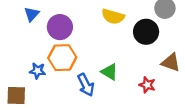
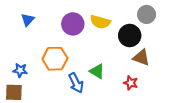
purple circle: (60, 27) -> (73, 24), moved
brown triangle: (171, 62) -> (141, 58), moved
blue star: (37, 71) -> (20, 70), moved

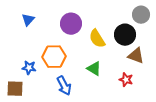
yellow semicircle: (100, 22) -> (97, 39), moved, turned 42
blue star: (20, 70) -> (29, 68), moved
blue arrow: (76, 83) -> (64, 86), moved

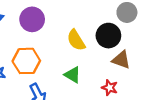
purple circle: (71, 24) -> (32, 19), moved

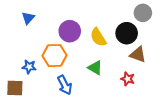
purple circle: (32, 19) -> (70, 31), moved

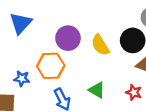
blue triangle: (28, 18) -> (21, 23), size x1.5
green triangle: (95, 68) -> (97, 90), moved

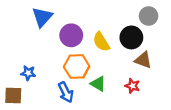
blue triangle: (21, 23) -> (42, 17), moved
orange hexagon: (51, 66) -> (77, 66), moved

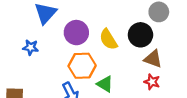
blue star: (28, 73) -> (31, 47), moved
red star: (132, 86) -> (152, 82), moved

